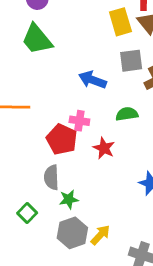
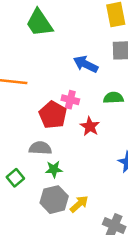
gray semicircle: (51, 177) -> (40, 148), turned 90

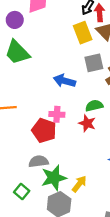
red star: (90, 126) -> (87, 123), moved
green star: (54, 169) -> (54, 178), size x1.6
yellow arrow: (79, 204) -> (79, 184), moved

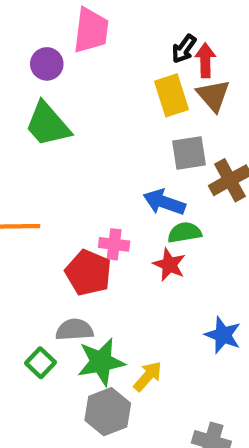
blue arrow: (64, 81) -> (164, 202), moved
green square: (22, 192) -> (41, 363), moved

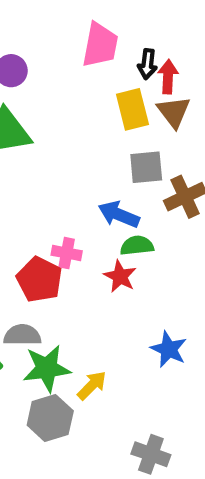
pink trapezoid: (91, 30) -> (100, 45), moved
black arrow: (184, 49) -> (147, 64), turned -32

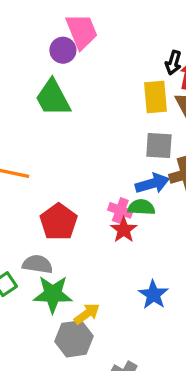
pink trapezoid: (100, 45) -> (82, 31), moved, turned -42
blue arrow: (119, 214) -> (152, 184), moved, turned 132
pink cross: (67, 253) -> (120, 210), moved
gray hexagon: (50, 418) -> (74, 339), moved

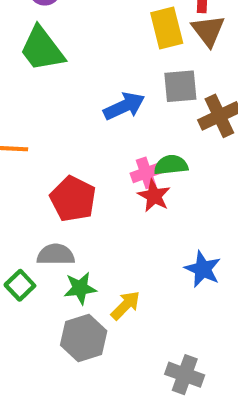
blue arrow: (152, 184) -> (124, 106), moved
pink cross: (120, 210) -> (146, 173), turned -30
green star: (53, 294) -> (80, 288), size x0.7
gray hexagon: (74, 339) -> (84, 338), moved

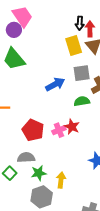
green semicircle: (171, 165) -> (82, 101), moved
pink cross: (146, 173) -> (59, 130), moved
yellow arrow: (125, 305) -> (61, 180), turned -35

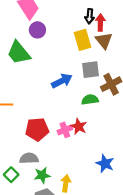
purple circle: (14, 30) -> (37, 30), moved
red pentagon: (33, 130) -> (37, 129), turned -30

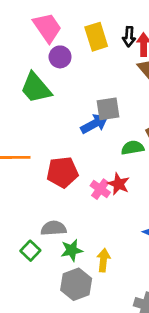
yellow rectangle: (83, 40) -> (96, 37), moved
gray square: (91, 70) -> (108, 109), moved
red pentagon: (37, 129) -> (62, 172), moved
pink cross: (65, 130) -> (100, 189), turned -32

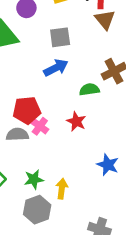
gray square: (108, 109) -> (60, 37), moved
pink cross: (100, 189) -> (40, 126), moved
gray semicircle: (54, 228) -> (17, 134), moved

